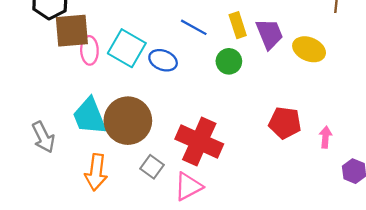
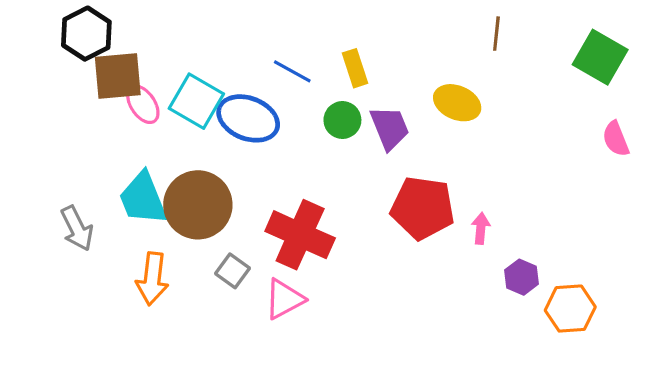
purple trapezoid: (270, 34) -> (390, 128), moved
pink ellipse: (89, 50) -> (143, 104), turned -32
blue ellipse: (163, 60) -> (248, 118), size x1.5
red pentagon: (285, 123) -> (423, 208), size x1.4

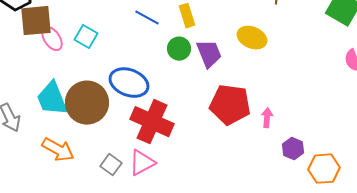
cyan square: (196, 101) -> (86, 37), size x0.7
blue ellipse: (248, 118) -> (129, 83), moved
gray square: (232, 271) -> (111, 165), moved
orange arrow: (152, 279) -> (58, 150), turned -68

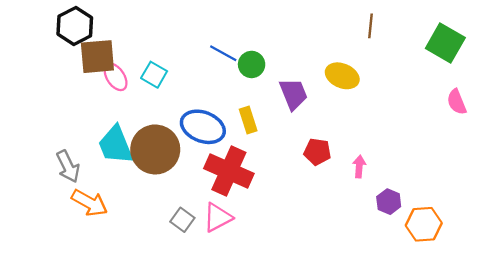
yellow rectangle: (187, 16) -> (248, 120), moved
green circle: (179, 49) -> (252, 64), moved
red pentagon: (230, 105) -> (317, 152), size x0.6
orange arrow: (58, 150) -> (90, 203), moved

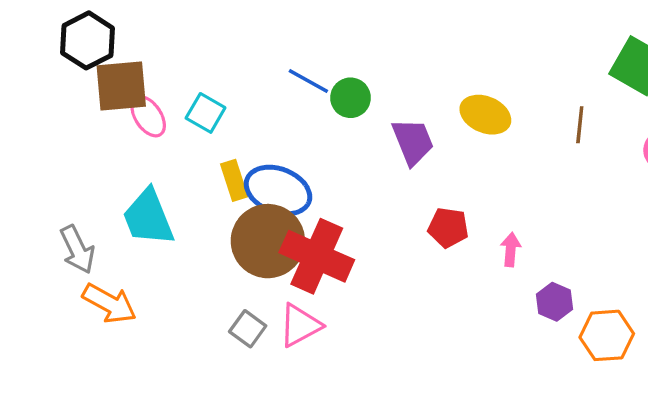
brown line: (371, 26) -> (580, 125), moved
yellow rectangle: (248, 120) -> (234, 180), moved
brown circle: (155, 149) -> (268, 241), moved

